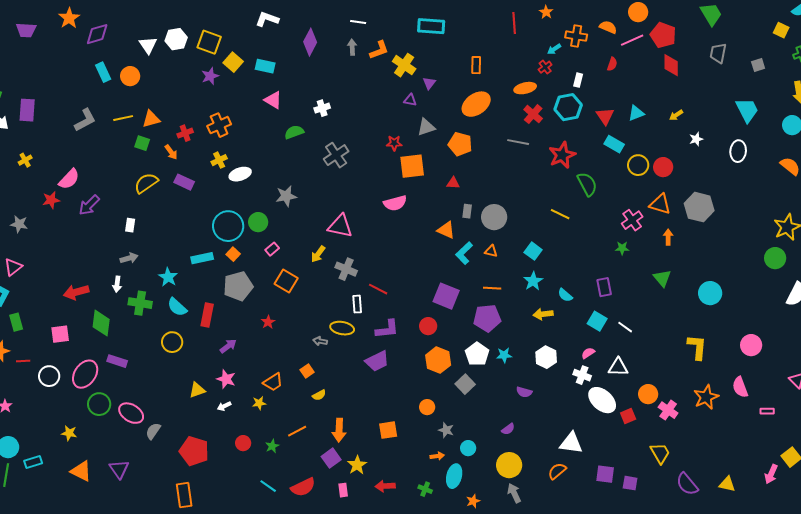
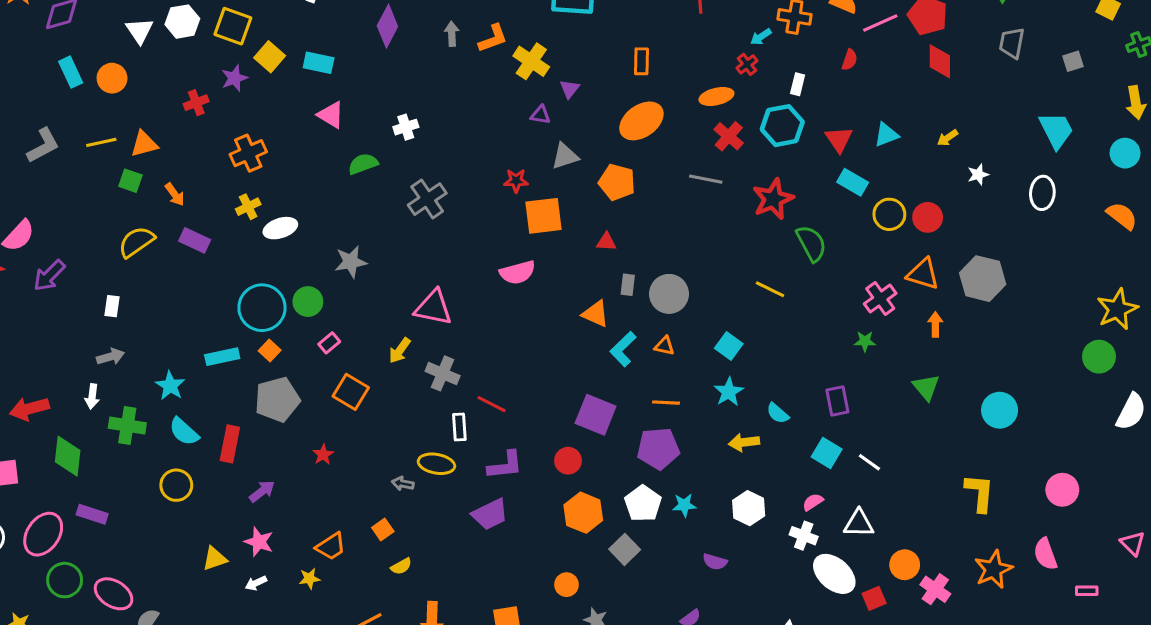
red cross: (185, 133) -> (196, 103), moved

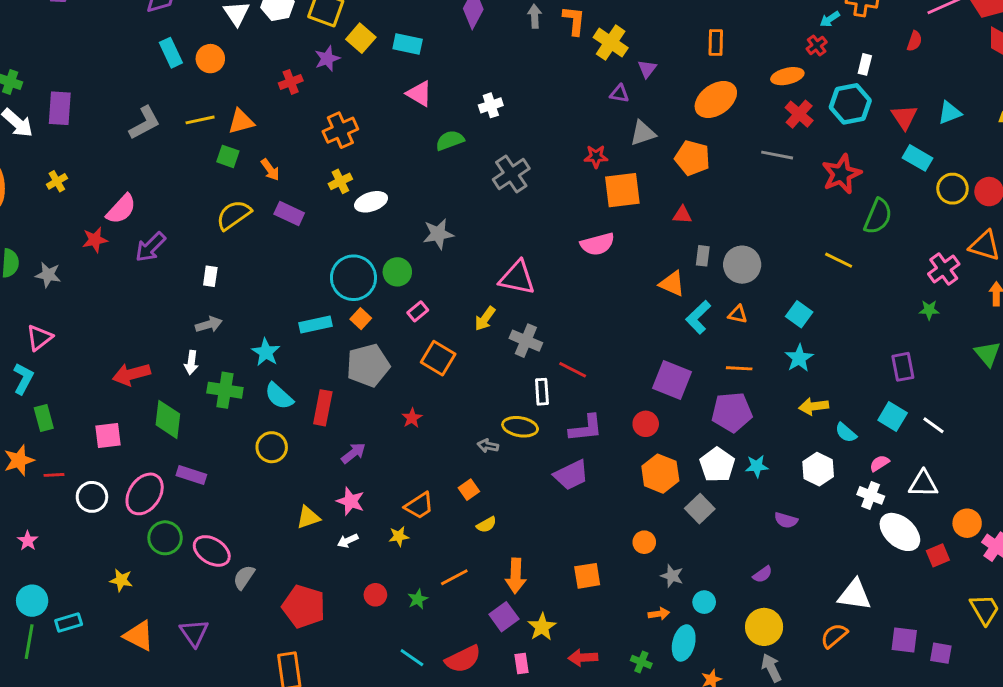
orange L-shape: (493, 38) -> (574, 21), turned -64
green semicircle: (811, 243) -> (878, 216), turned 51
cyan semicircle: (778, 413) -> (846, 433), moved

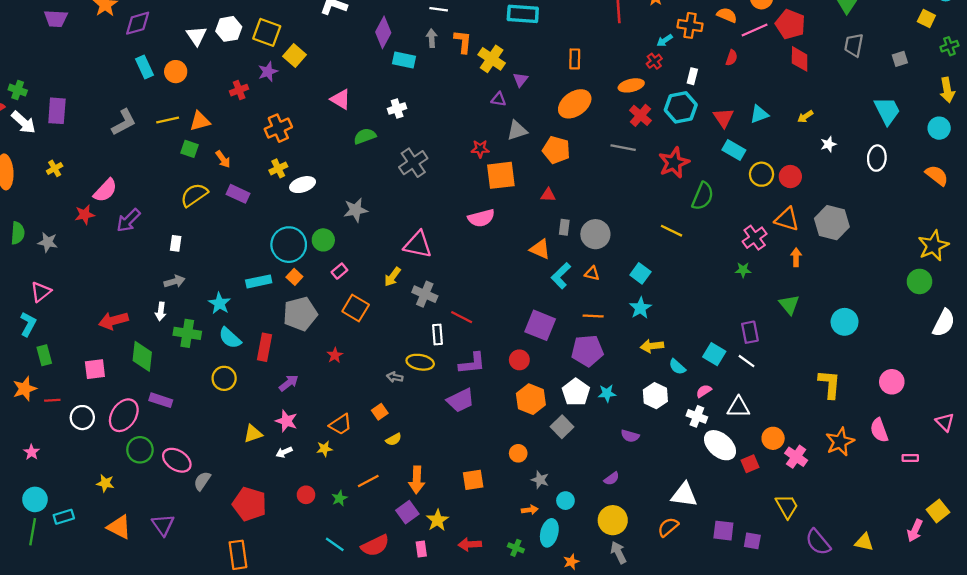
cyan rectangle: (408, 44) -> (404, 60), moved
purple rectangle: (903, 367) -> (750, 332), moved

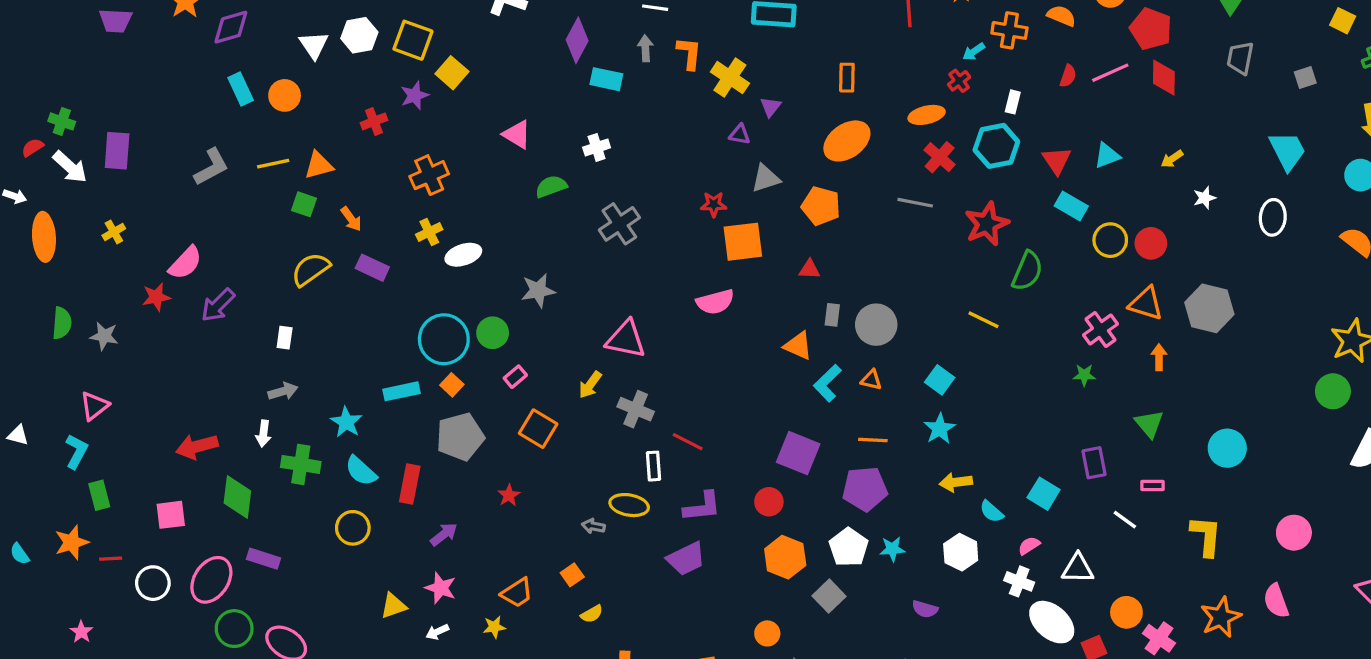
pink line: (755, 30) -> (1110, 73), moved
white line: (747, 361) -> (1125, 520), moved
pink rectangle: (910, 458) -> (1152, 486), moved

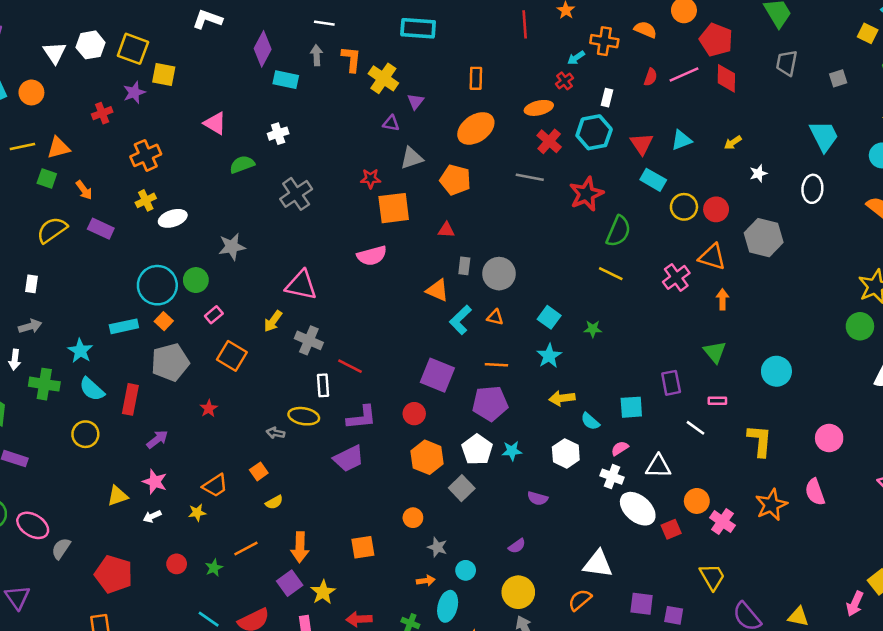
yellow square: (452, 73) -> (164, 75), turned -30
gray hexagon: (1209, 308) -> (764, 238), moved
yellow line: (983, 320) -> (611, 274), moved
green star: (1084, 375) -> (593, 329), moved
cyan square: (1044, 494) -> (631, 407), turned -35

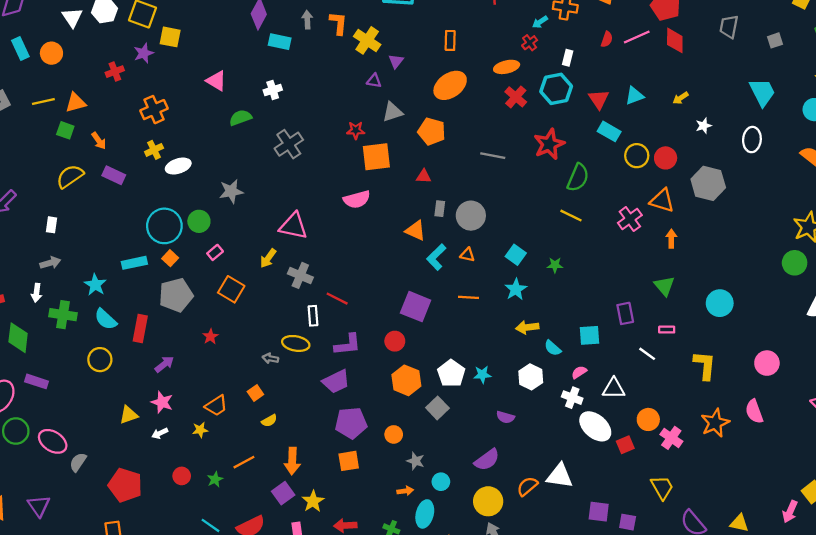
gray line: (530, 177) -> (493, 156), moved
purple pentagon: (490, 403) -> (351, 423), moved
purple semicircle: (517, 546) -> (487, 460), size x1.6
orange semicircle: (580, 600) -> (527, 486), moved

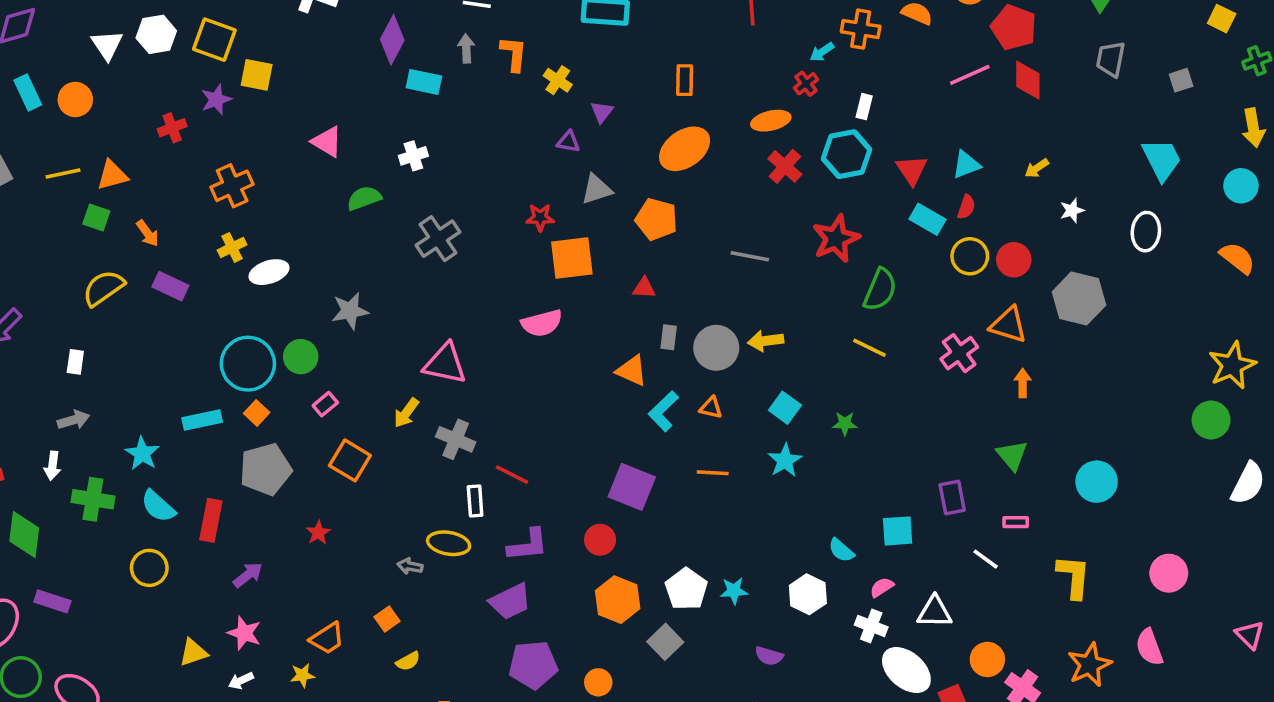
red semicircle: (607, 39) -> (966, 207), moved
yellow cross: (367, 40) -> (558, 80), size x0.7
yellow arrow: (527, 327) -> (766, 341), moved

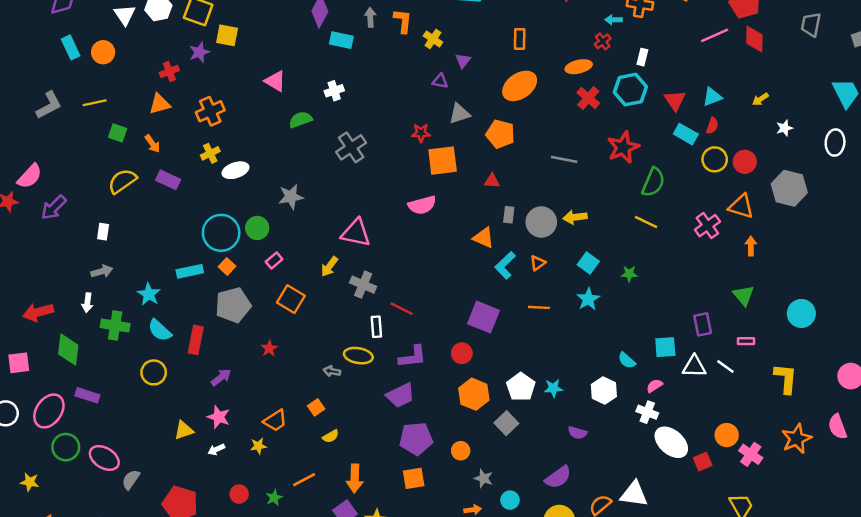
cyan arrow: (822, 52) -> (614, 20), turned 35
orange triangle: (112, 175) -> (160, 104), moved
orange triangle: (711, 408) -> (538, 263), turned -49
white triangle: (935, 612) -> (694, 366), moved

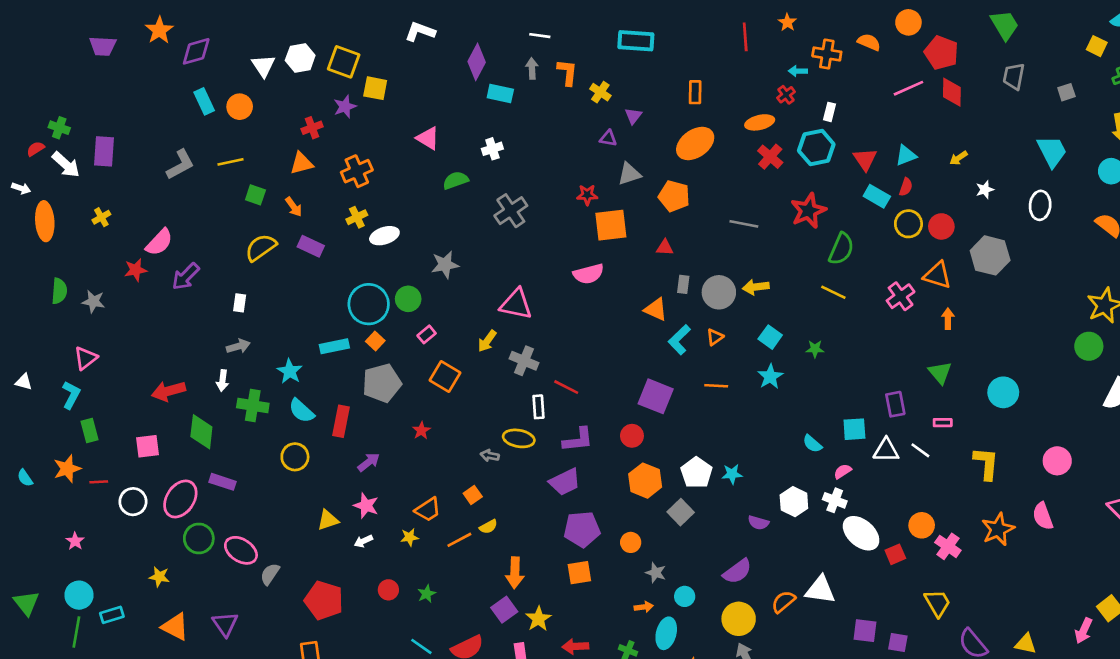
white hexagon: (604, 391) -> (794, 502), moved
orange line: (304, 480) -> (459, 540), moved

